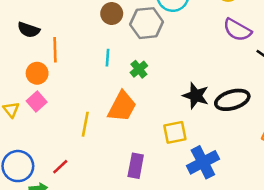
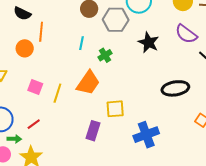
black star: (196, 96) -> (149, 42), moved
pink square: (37, 101) -> (35, 87), moved, turned -35
yellow square: (175, 132) -> (115, 109), moved

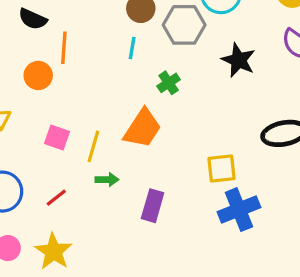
cyan line: (81, 43) -> (132, 48), moved
yellow square: (115, 109) -> (222, 169), moved
green arrow: (14, 139) -> (107, 180), moved

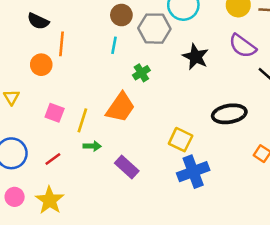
yellow square: (222, 169) -> (181, 140), turned 30
purple rectangle: (153, 206) -> (127, 167), turned -65

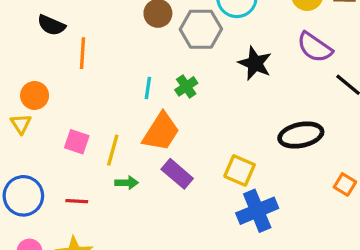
cyan line: (114, 45) -> (148, 88), moved
orange circle: (41, 65) -> (35, 95), moved
red line: (53, 159) -> (77, 201), turned 42
purple rectangle: (127, 167) -> (177, 174), moved

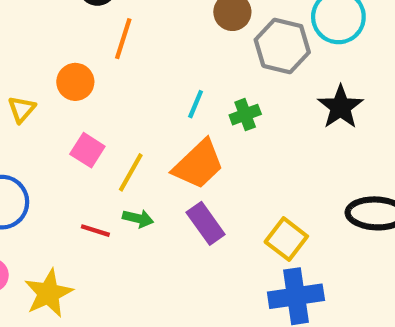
orange circle: (35, 95) -> (75, 82), moved
red line: (77, 201) -> (95, 231), moved

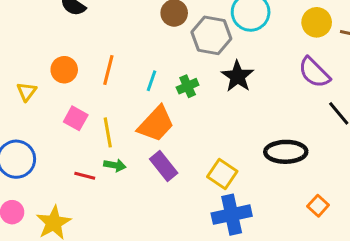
orange line: (123, 39) -> (108, 70), moved
black star: (340, 107) -> (237, 76), moved
yellow line: (131, 172) -> (108, 132), turned -36

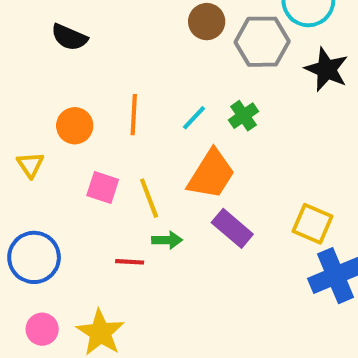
black star: (237, 76) -> (327, 69), moved
cyan line: (152, 81) -> (194, 118), turned 35

